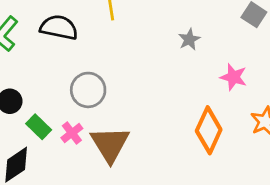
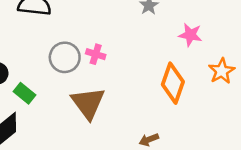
pink cross: (72, 133) -> (96, 54), moved, turned -30

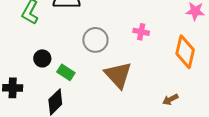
pink cross: (96, 54) -> (141, 32), moved

